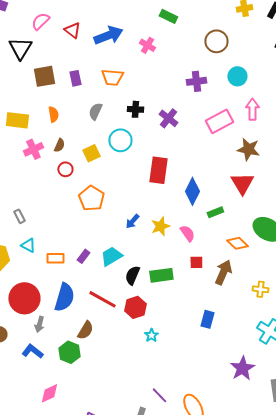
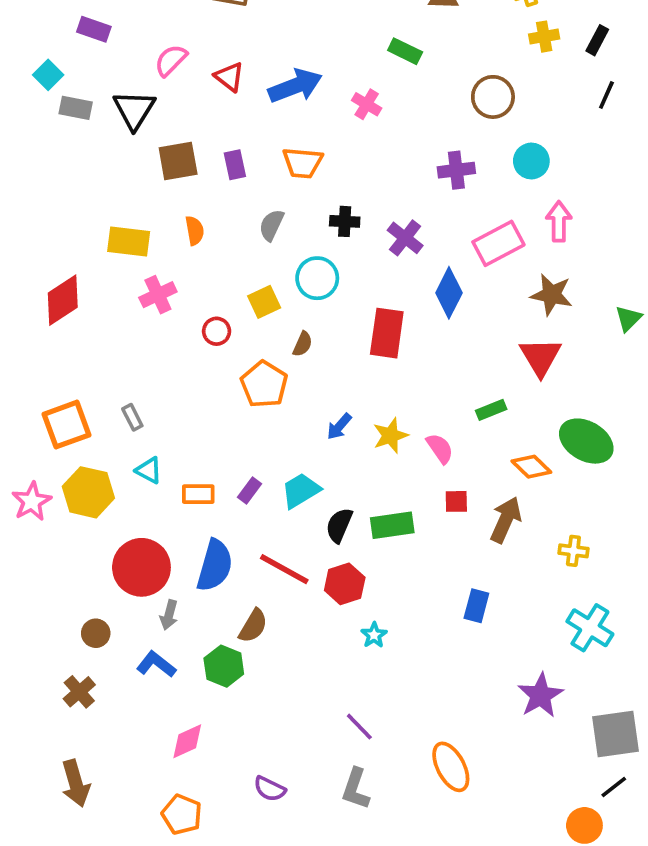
brown semicircle: (59, 145) -> (303, 344), moved
blue diamond: (192, 191) -> (449, 293), moved
purple line: (159, 395) -> (359, 727), moved

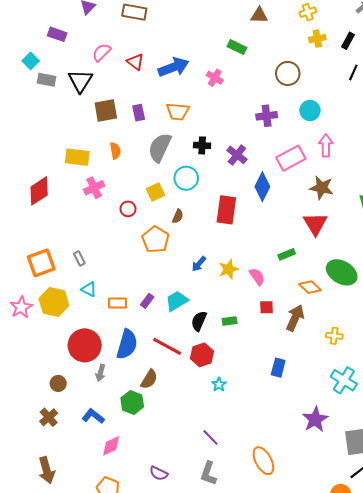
gray semicircle: (271, 225) -> (160, 148), size x1.6
green rectangle: (392, 525) -> (230, 321), size x0.6
blue L-shape: (156, 664) -> (93, 416), moved

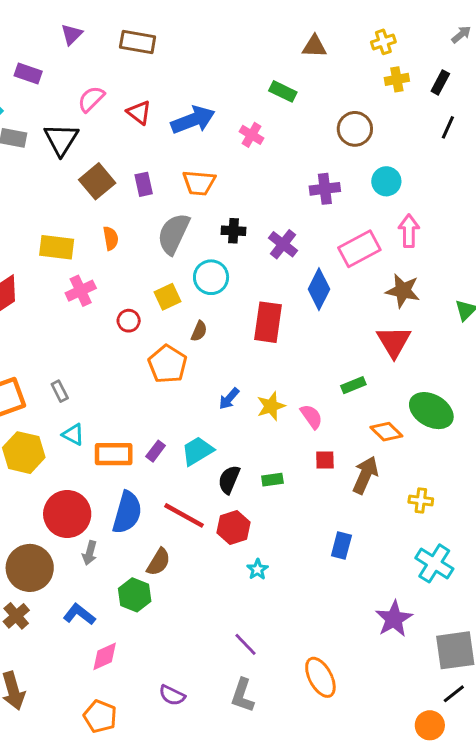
brown square: (106, 111) -> (97, 181), turned -30
orange rectangle: (117, 303) -> (114, 454), size x1.4
brown circle: (58, 383) -> (30, 568), size x2.0

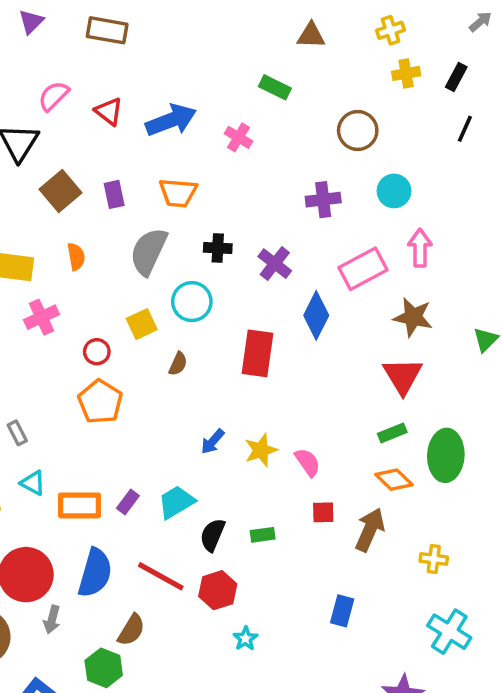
orange pentagon: (168, 364) -> (100, 402), moved
green rectangle: (353, 385) -> (392, 433), moved
green ellipse: (431, 411) -> (446, 455), turned 63

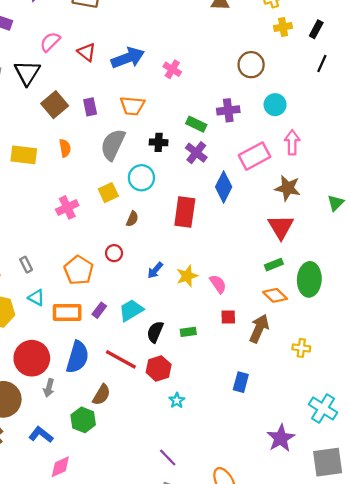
green rectangle: (275, 87) -> (196, 124), moved
pink cross: (41, 317) -> (67, 207), moved
red circle: (97, 352) -> (114, 253), moved
orange pentagon: (100, 402) -> (79, 270), moved
cyan cross: (449, 632) -> (323, 408), moved

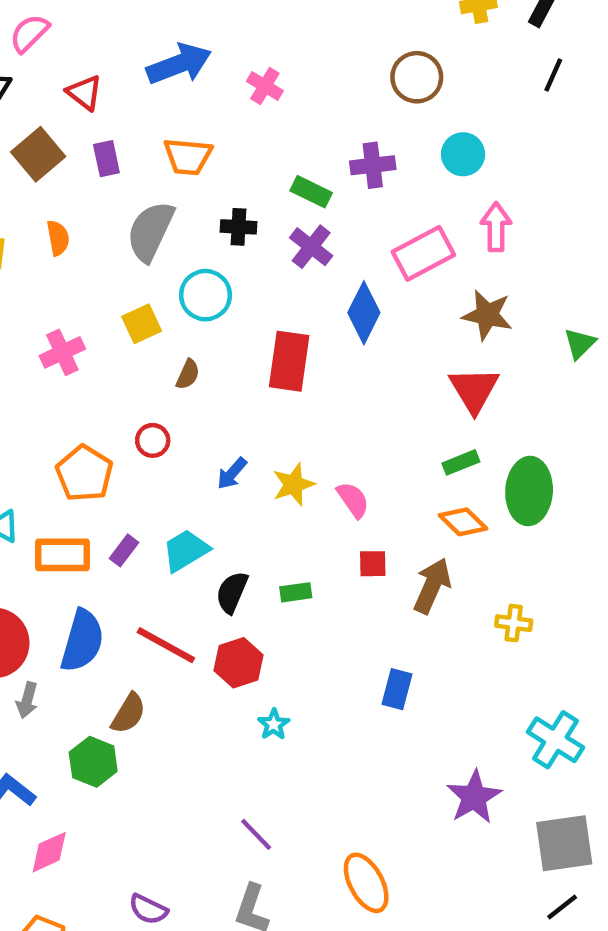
red triangle: (87, 52) -> (84, 93), moved

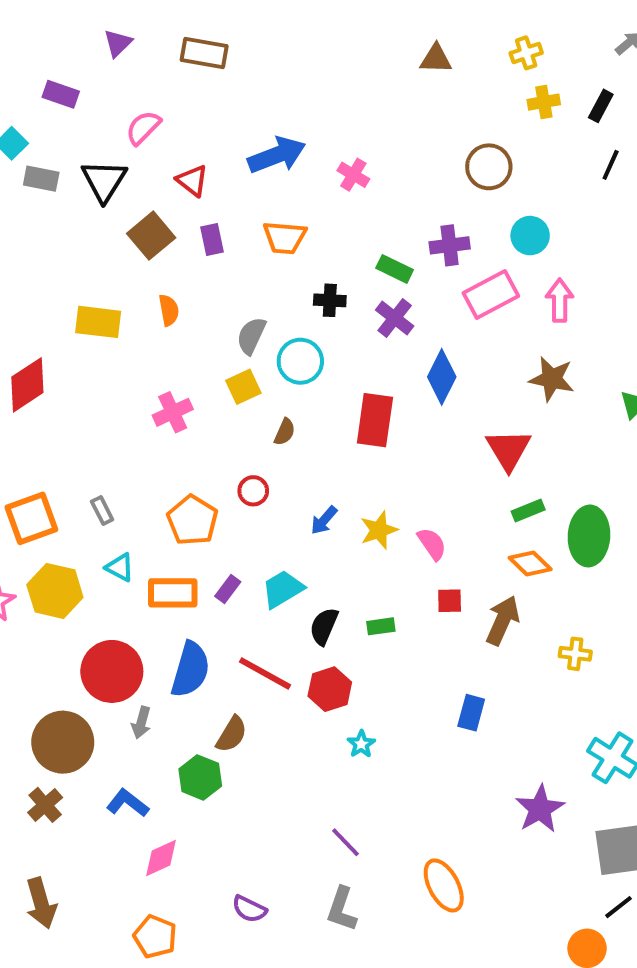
gray semicircle: (150, 231) -> (251, 336), moved, size x0.7
pink rectangle: (423, 253) -> (491, 294), moved
red triangle: (474, 390) -> (508, 450), moved

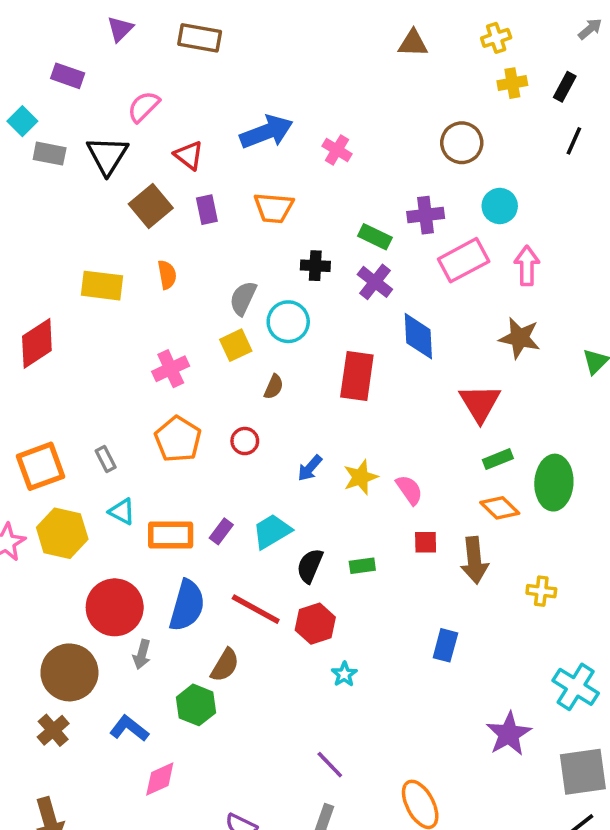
blue diamond: (442, 377) -> (418, 336), turned -30
orange pentagon: (192, 520) -> (178, 439), moved
brown arrow: (503, 620) -> (474, 560), turned 150

